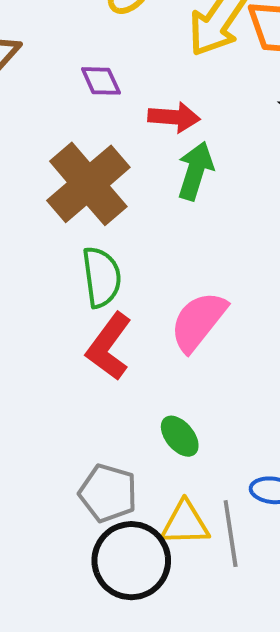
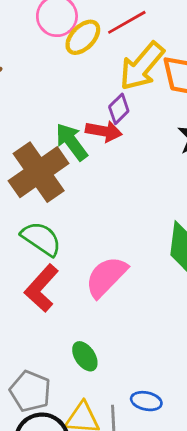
purple diamond: (101, 81) -> (119, 109), moved, turned 64
green arrow: (195, 171) -> (71, 142), moved, turned -60
green semicircle: (102, 277) -> (41, 239), turned -54

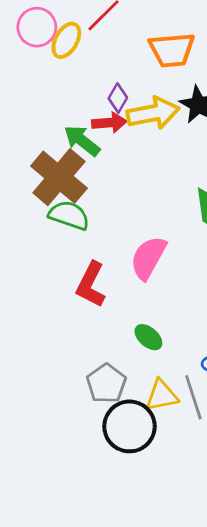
yellow arrow: (142, 66) -> (153, 113), moved, turned -126
green semicircle: (41, 239) -> (69, 215), moved
gray pentagon: (30, 391) -> (106, 383), turned 30

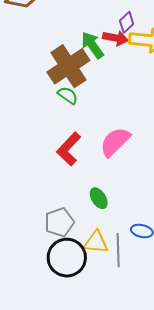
green semicircle: (69, 215) -> (68, 95), size x0.7

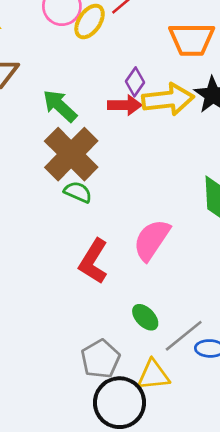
green arrow: (92, 45) -> (60, 106), moved
gray line: (118, 250) -> (184, 336), moved, turned 64

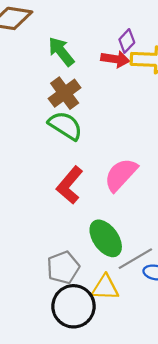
brown cross: (71, 154) -> (65, 93), size x0.7
green semicircle: (78, 192) -> (65, 126), size x1.5
green ellipse: (145, 317) -> (106, 238), size x1.6

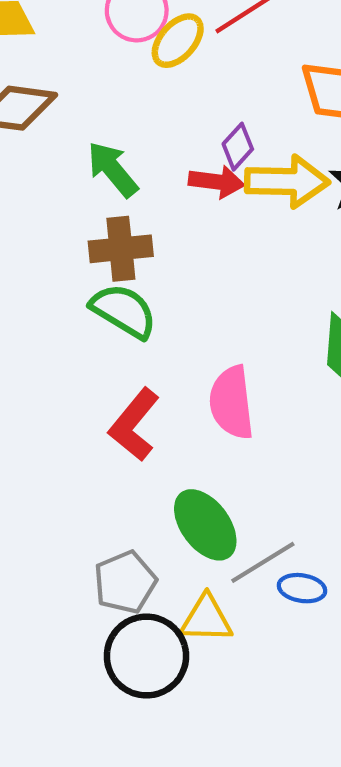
brown cross: (65, 93) -> (121, 249), turned 32
pink semicircle: (121, 175) -> (232, 403), turned -48

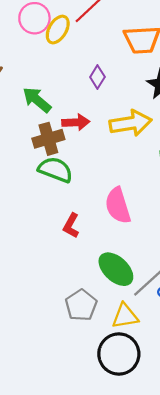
yellow arrow: (287, 181) -> (131, 123), moved
red arrow: (217, 182) -> (76, 122), moved
red L-shape: (134, 425) -> (71, 226), size x0.7
black circle: (146, 656) -> (119, 354), moved

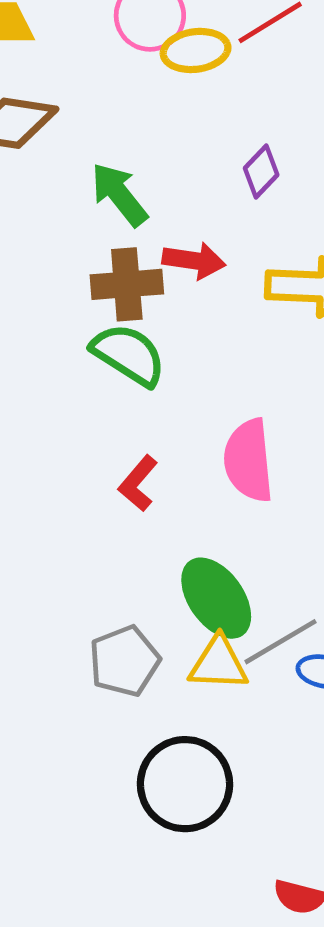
yellow ellipse: (58, 30) -> (196, 50), turned 40
yellow triangle: (125, 316) -> (218, 663), moved

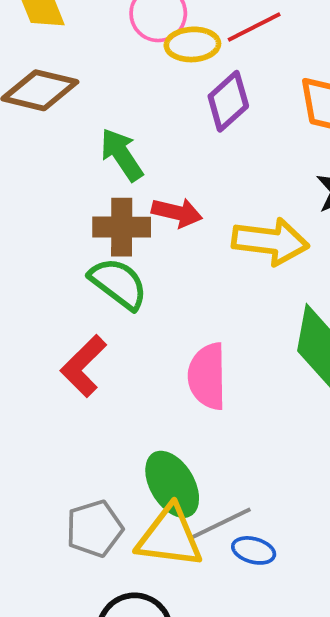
purple diamond: (261, 172) -> (228, 101), moved, size x1.4
red L-shape: (138, 483) -> (83, 366), moved, size x1.4
yellow triangle: (218, 663) -> (170, 537), size x1.4

